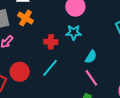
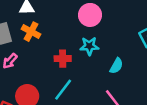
cyan semicircle: (91, 57) -> (116, 66), moved

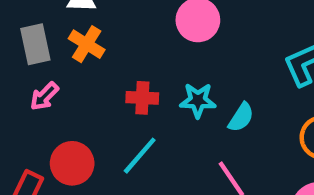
cyan star: (89, 46) -> (198, 100), moved

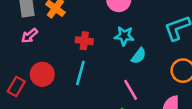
cyan star: (198, 100) -> (124, 36), moved
cyan line: (140, 156) -> (80, 73), turned -30

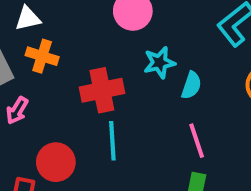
red cross: (84, 41) -> (102, 90), size x1.5
pink line: (131, 90) -> (197, 141), turned 30

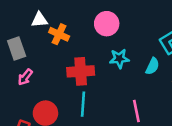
orange cross: (42, 56) -> (59, 34), moved
cyan semicircle: (191, 85) -> (152, 66), moved

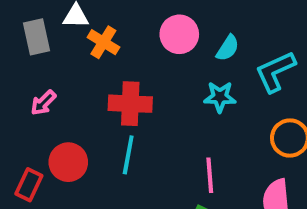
gray rectangle: (17, 48) -> (37, 37), moved
cyan star: (119, 59) -> (220, 97), moved
cyan semicircle: (152, 66) -> (228, 48), moved

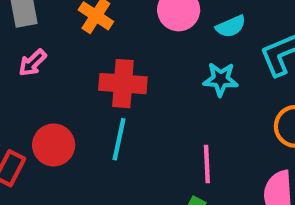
cyan semicircle: (228, 48) -> (231, 26), turned 32
pink arrow: (43, 103) -> (32, 63), moved

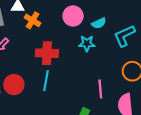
cyan star: (221, 79) -> (87, 43), moved
pink line: (207, 164) -> (100, 89), moved

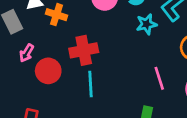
cyan star: (87, 43) -> (146, 24), moved
red circle: (14, 85) -> (48, 71), moved

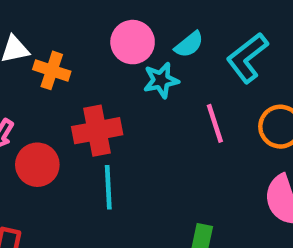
cyan star: (146, 24) -> (161, 80), moved
pink line: (159, 78) -> (215, 123), moved

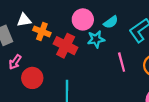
red cross: (97, 131) -> (66, 46), moved, turned 35

